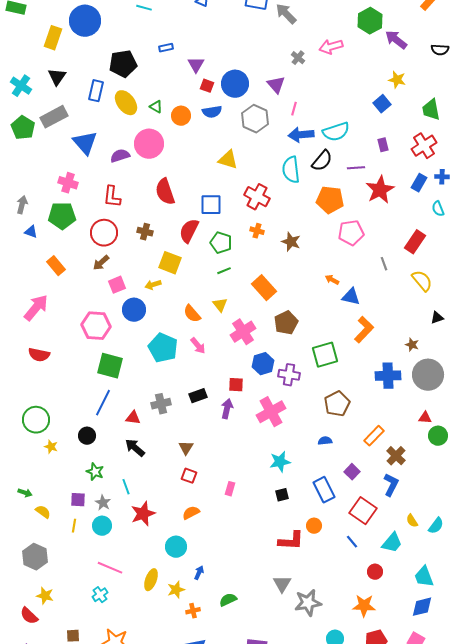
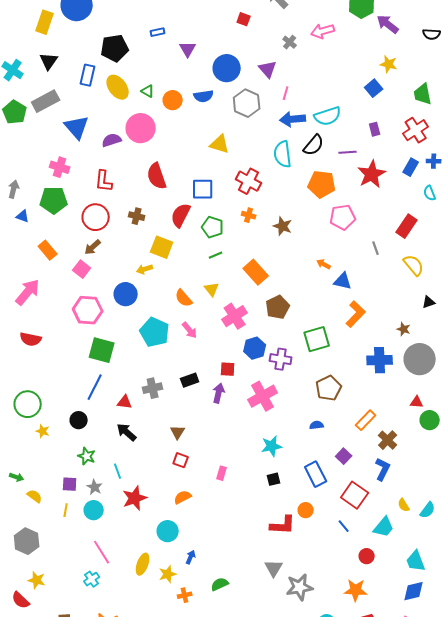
red square: (207, 86) -> (244, 19), moved
pink square: (117, 285) -> (82, 269), moved, turned -30
pink line: (110, 568) -> (102, 552), turned 35

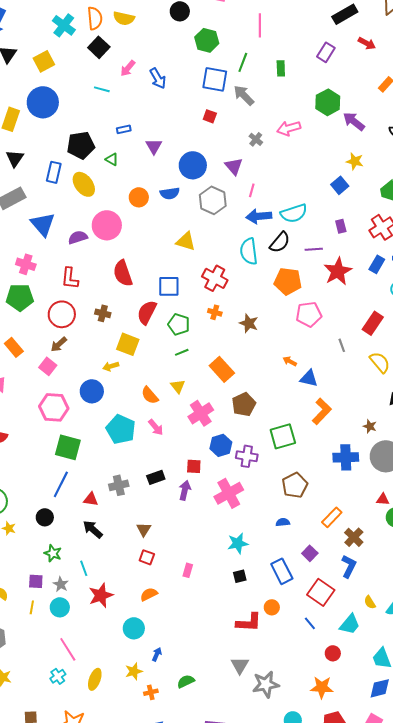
green triangle: (148, 91) -> (112, 159), moved
yellow ellipse: (143, 564) -> (95, 679), moved

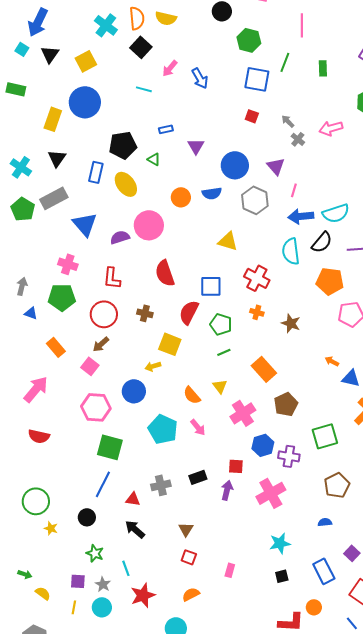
gray arrow: (244, 95) -> (288, 121), moved, size x0.6

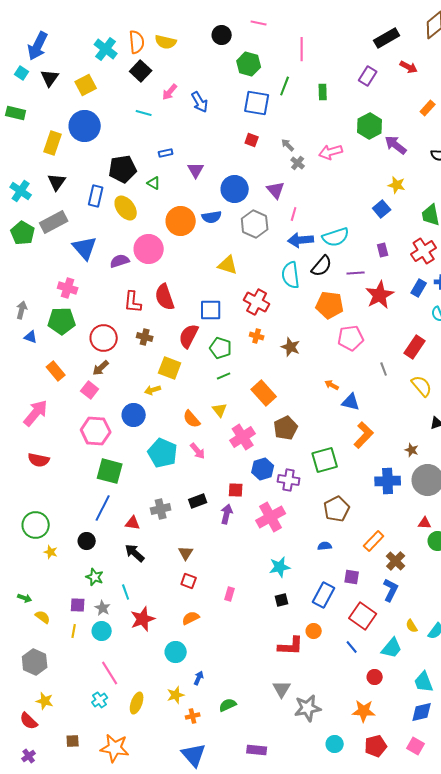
orange circle: (181, 197) -> (181, 221), size x1.5
red L-shape: (112, 278) -> (133, 302), moved
purple square: (352, 553) -> (352, 577), turned -35
blue rectangle: (324, 571) -> (324, 595), turned 55

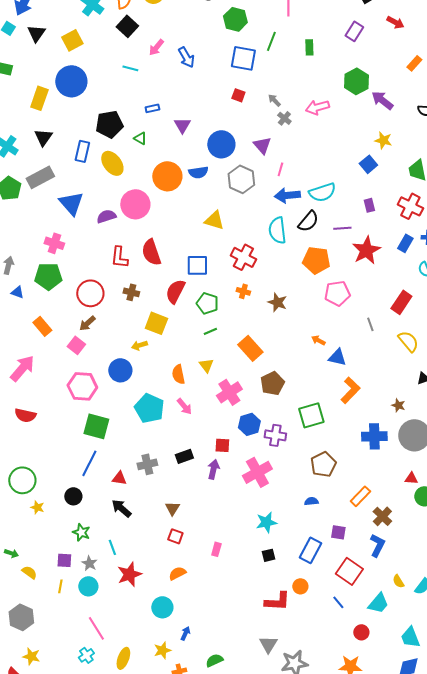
red cross: (424, 251) -> (410, 206), turned -30
orange semicircle: (192, 419) -> (178, 374), turned 30

